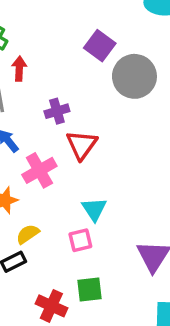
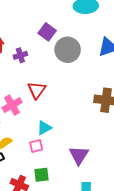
purple cross: (57, 111) -> (20, 55), moved
cyan triangle: (94, 209) -> (44, 128), turned 35

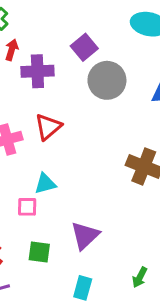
purple cross: (20, 55) -> (37, 71), size x1.5
green square: (42, 175) -> (39, 252), moved

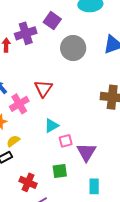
purple square: (84, 47) -> (52, 21), moved
purple cross: (37, 71) -> (26, 33), moved
pink square: (27, 207) -> (66, 141), moved

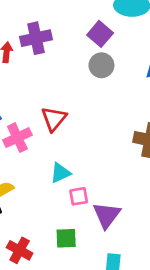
purple square: (52, 21) -> (100, 34), moved
gray circle: (73, 48) -> (101, 65), size x0.7

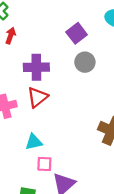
purple square: (100, 34) -> (77, 33), moved
purple cross: (36, 38) -> (36, 67), moved

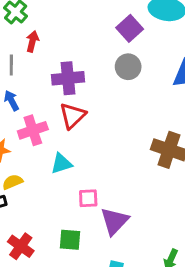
purple square: (77, 33) -> (130, 28), moved
cyan triangle: (34, 142) -> (61, 164), moved

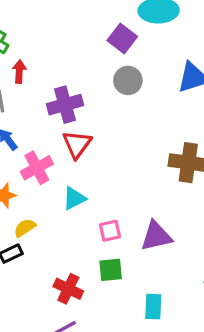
purple triangle: (114, 221) -> (156, 236), moved, turned 44
green square: (70, 240) -> (111, 270), moved
red cross: (21, 246) -> (68, 289), moved

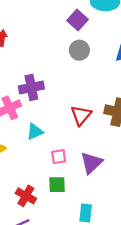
purple cross: (65, 105) -> (31, 87), moved
red triangle: (77, 144) -> (81, 115), moved
purple triangle: (156, 236) -> (91, 163), turned -35

